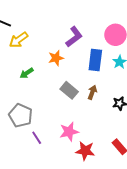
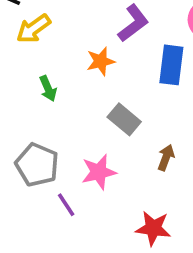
green arrow: (27, 73) -> (48, 89), turned -80
brown arrow: (92, 92) -> (166, 157), moved
pink star: (69, 132) -> (99, 172), moved

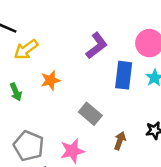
orange star: (101, 61) -> (50, 80), moved
green arrow: (48, 89) -> (16, 92), moved

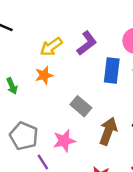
yellow arrow: (26, 50) -> (51, 47), moved
brown arrow: (120, 141) -> (108, 131), size x1.6

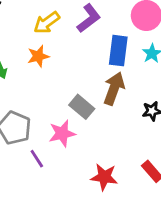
gray rectangle: (81, 106) -> (82, 107), moved
brown arrow: (108, 131) -> (114, 89), moved

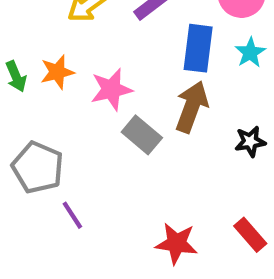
orange star: (38, 56) -> (57, 72), moved
pink star: (62, 133) -> (111, 89), moved

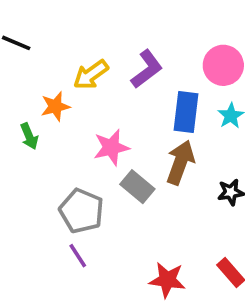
orange star: (57, 72) -> (55, 106), moved
gray pentagon: (38, 167) -> (81, 211), moved

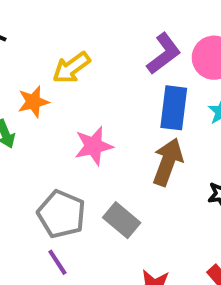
purple L-shape: (147, 69) -> (164, 54), moved
gray rectangle: (137, 187) -> (122, 220), moved

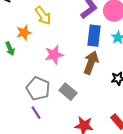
yellow arrow: (71, 68) -> (43, 16), turned -90

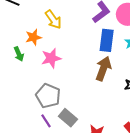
pink star: (54, 55) -> (51, 58), moved
gray rectangle: (68, 92) -> (68, 118), moved

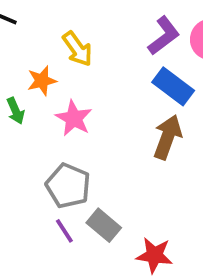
blue rectangle: (107, 40) -> (173, 86), turned -60
pink star: (51, 58) -> (74, 118), turned -30

